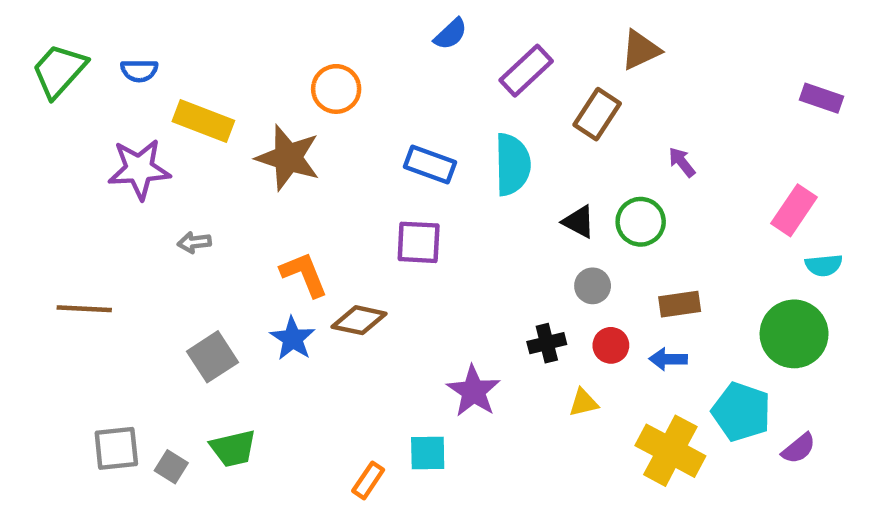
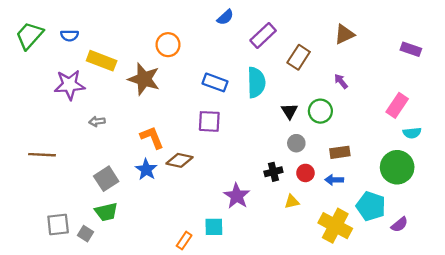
brown triangle: (641, 50) -> (344, 34), moved
black triangle: (579, 222) -> (289, 111), turned 30
green trapezoid: (233, 448) -> (106, 212), moved

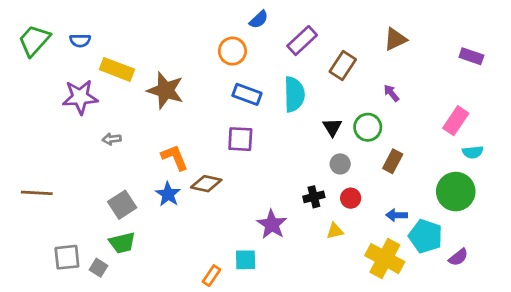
orange circle: (168, 45) -> (232, 51), moved
brown rectangle: (340, 152) -> (393, 161), moved, turned -54
brown line: (42, 155) -> (37, 193), moved
blue arrow: (334, 180) -> (397, 215), moved

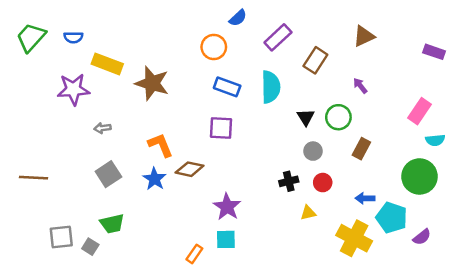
gray square: (122, 205) -> (108, 174), moved
purple star: (272, 224) -> (227, 207), moved

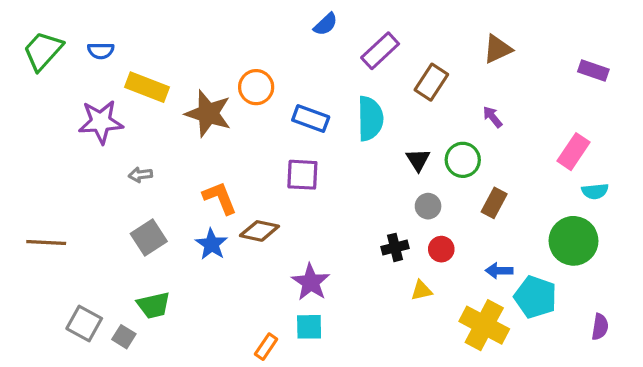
orange circle: (214, 47) -> (256, 87), moved
gray square: (61, 237) -> (84, 323), turned 35
purple semicircle: (422, 237) -> (600, 327), moved, turned -42

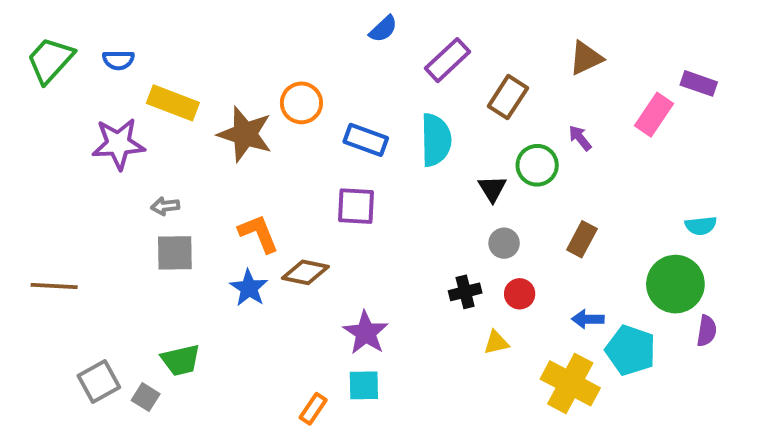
pink rectangle: (573, 152) -> (654, 115), moved
green circle: (463, 160) -> (537, 165), moved
gray square: (149, 238) -> (175, 253), moved, turned 32
gray square: (84, 323) -> (99, 381), turned 32
purple semicircle: (600, 327) -> (707, 331), moved

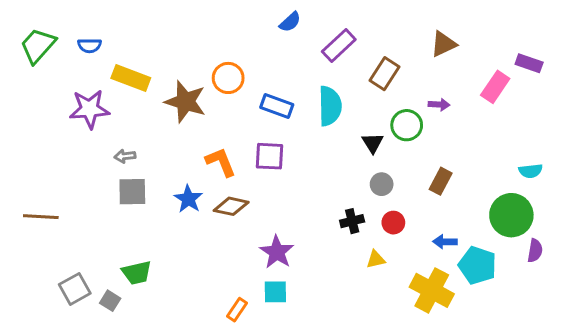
purple arrow: (580, 138) -> (439, 105), turned 132
orange L-shape: (259, 233) -> (221, 162), moved
blue star: (249, 288) -> (188, 199), moved

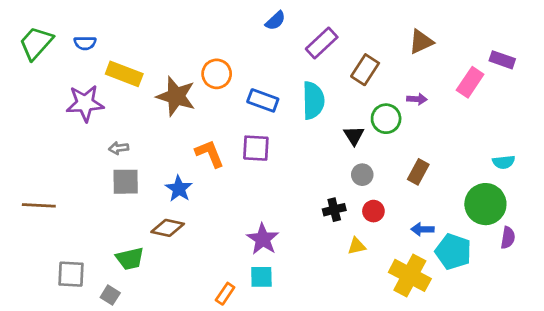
brown diamond: (231, 206) -> (168, 228), moved
gray square: (75, 289) -> (71, 274), turned 32
gray square: (110, 301) -> (110, 295), moved

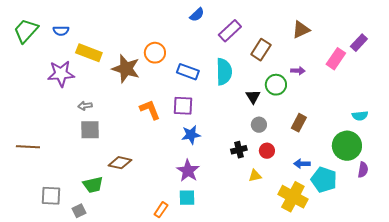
purple rectangle: (502, 60) -> (359, 43), turned -66
blue star: (179, 189) -> (191, 135), moved, turned 30
gray square: (110, 295) -> (79, 211), turned 32

